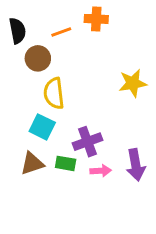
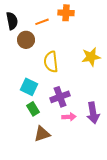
yellow semicircle: (54, 93) -> (51, 62), moved
brown triangle: (32, 163) -> (42, 134), moved
green rectangle: (66, 163) -> (33, 109), moved, turned 48

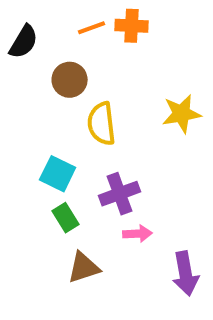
black semicircle: (12, 21) -> (24, 42), turned 42
orange line: (42, 22) -> (92, 28), moved
brown circle: (26, 40) -> (70, 80), moved
purple arrow: (93, 113) -> (185, 274), moved

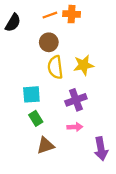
brown circle: (70, 80) -> (49, 42), moved
yellow star: (181, 114) -> (84, 65), moved
cyan square: (58, 174) -> (31, 94), turned -30
purple cross: (119, 194) -> (76, 100), moved

